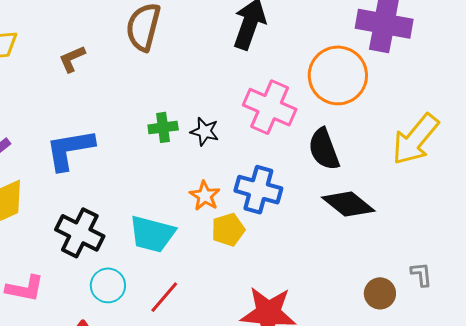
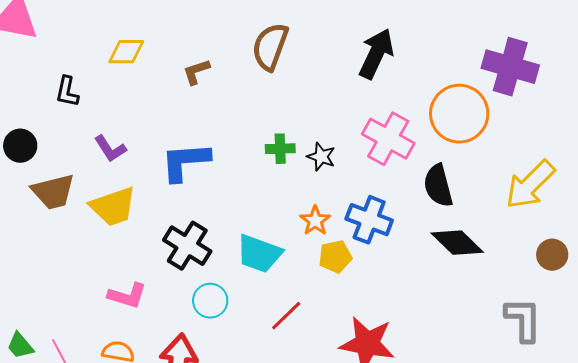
gray L-shape: (421, 274) -> (523, 320), size x1.8
brown circle: (380, 293) -> (552, 255), moved
red line: (164, 297) -> (286, 316), moved

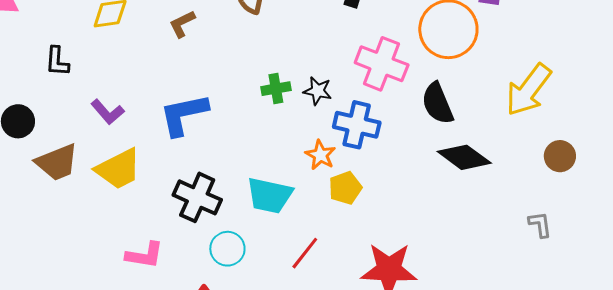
blue cross: (369, 220) -> (357, 125), moved
gray L-shape: (523, 320) -> (540, 225), size x0.6

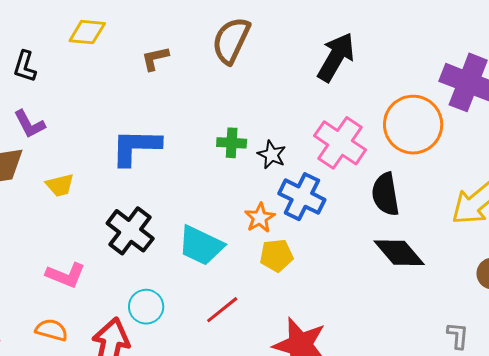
purple L-shape: (108, 112) -> (29, 124), moved
yellow trapezoid: (118, 169) -> (60, 185), size x0.6
cyan circle: (227, 249) -> (146, 307), moved

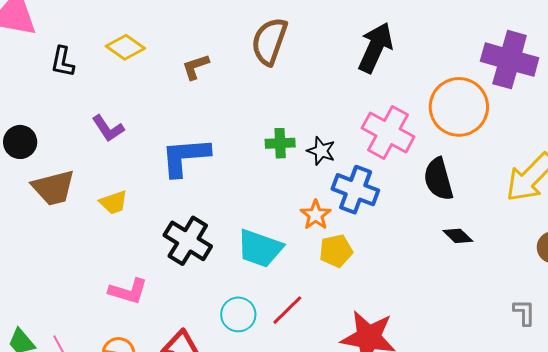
yellow diamond: (87, 32) -> (125, 47), turned 36
black L-shape: (25, 66) -> (63, 62), moved
purple L-shape: (29, 124) -> (108, 128), moved
black diamond: (399, 253) -> (458, 236), size x0.6
cyan circle: (146, 307) -> (238, 314), moved

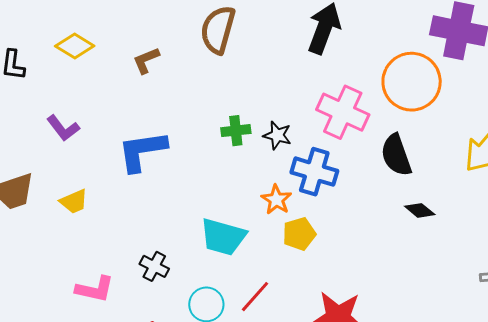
black cross: (188, 241) -> (154, 266), moved, size x0.6

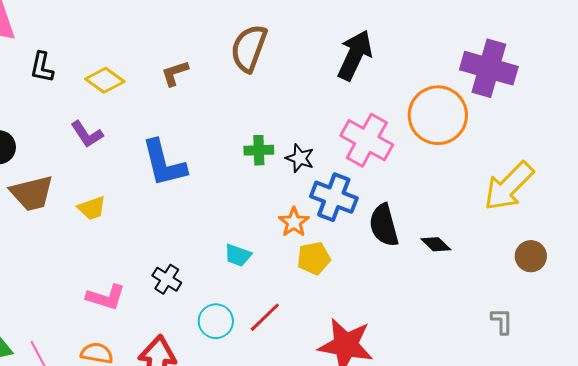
yellow diamond: (75, 46) -> (105, 80), moved
blue L-shape: (142, 151) -> (164, 163), turned -100
black semicircle: (396, 155) -> (384, 225), moved
cyan trapezoid: (223, 237) -> (238, 255), size x0.6

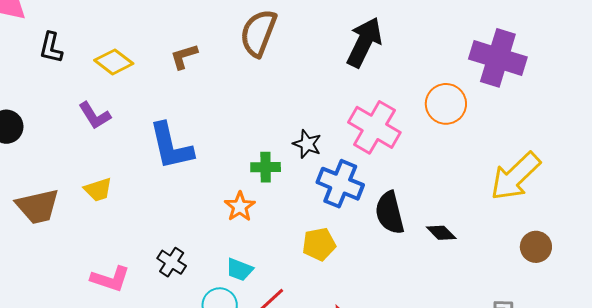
orange circle: (438, 115) -> (446, 104), size x0.7
green cross: (259, 150) -> (266, 167), moved
brown trapezoid: (32, 193) -> (38, 206), moved
orange star: (294, 222) -> (240, 207), moved
cyan trapezoid: (238, 255) -> (239, 270), moved

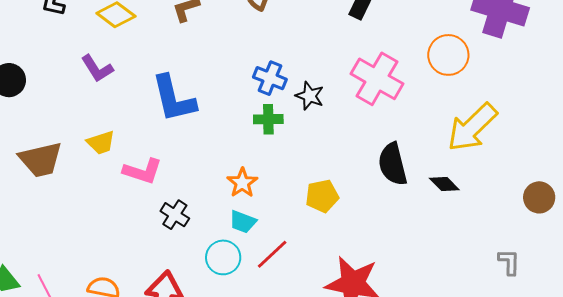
yellow arrow: (515, 176) -> (472, 127), moved
blue cross: (340, 184) -> (270, 78), moved, size x0.7
orange star: (240, 207) -> (242, 183), moved
pink L-shape: (110, 279) -> (142, 171), moved

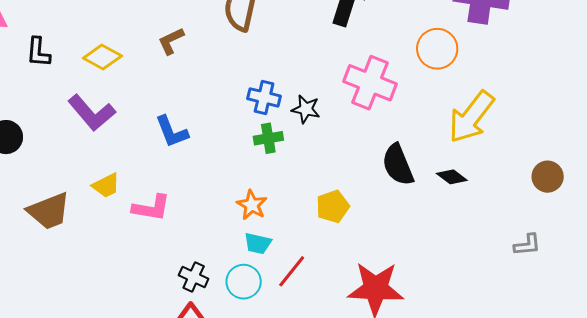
purple L-shape: (97, 68) -> (92, 113), size x1.4
blue L-shape: (174, 99) -> (172, 132), size x0.7
black cross: (175, 215) -> (194, 277), moved
gray L-shape: (509, 262) -> (527, 245), turned 92

